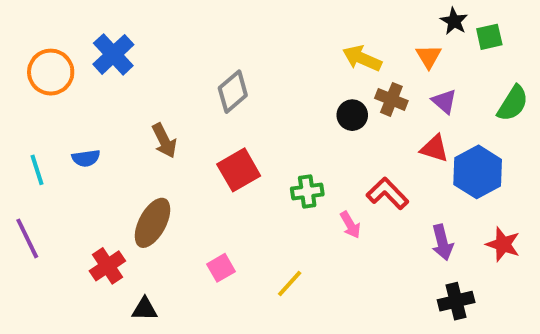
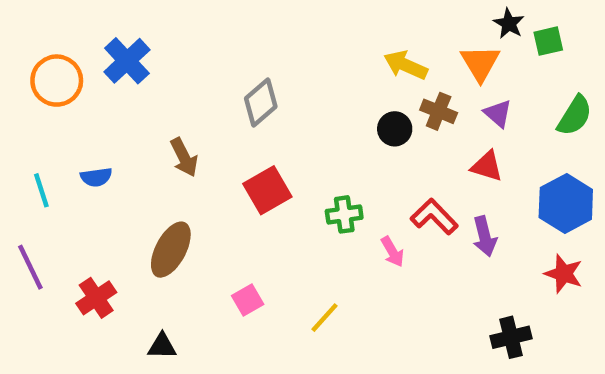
orange triangle: (429, 56) -> (480, 63), size x1.4
blue hexagon: (478, 172) -> (566, 203), moved
purple arrow: (442, 242) -> (485, 236), moved
red cross: (107, 266) -> (96, 298), moved

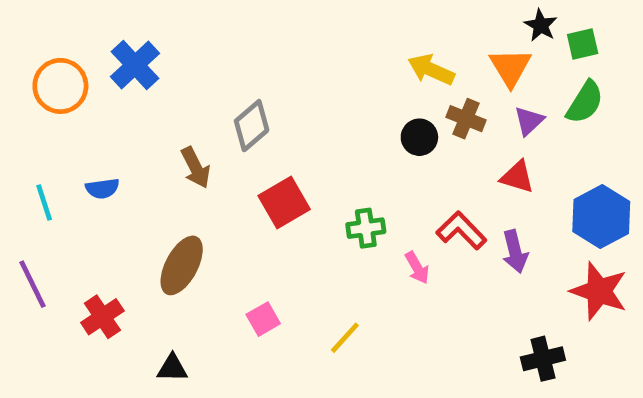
gray diamond: (261, 103) -> (252, 126), moved
purple triangle: (498, 113) -> (529, 121), turned 36
green semicircle: (575, 116) -> (585, 102), moved
red star: (564, 274) -> (599, 291), size x1.4

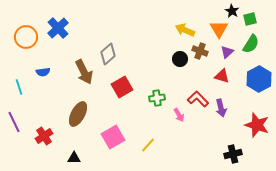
brown arrow: (196, 168) -> (84, 72), size x1.4
blue semicircle: (102, 189) -> (43, 72), moved
blue hexagon: (601, 216) -> (259, 79), moved
pink square: (263, 319) -> (113, 137), size x1.6

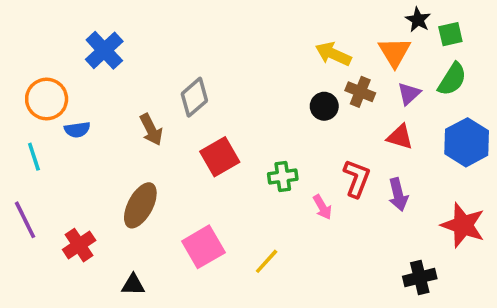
orange circle: (26, 37) -> (47, 99), moved
brown arrow: (84, 72) -> (151, 130), size x0.7
red L-shape: (198, 99) -> (357, 178), turned 65

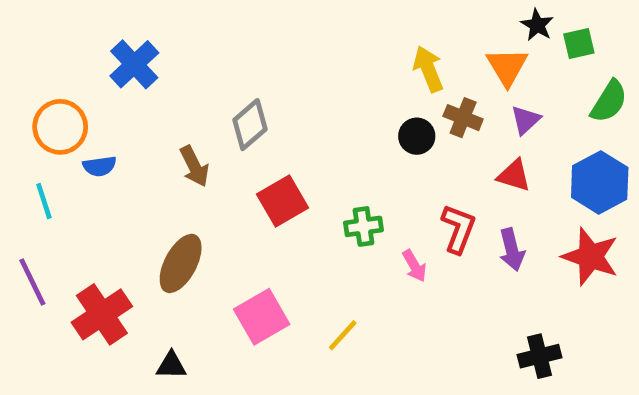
yellow arrow: (333, 54) -> (428, 69), turned 44
green semicircle: (452, 79) -> (609, 101), moved
red star: (463, 225) -> (590, 257), moved
red cross: (79, 245) -> (102, 314), size x1.4

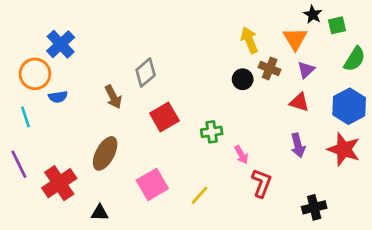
blue cross: (134, 64) -> (61, 44), moved
red L-shape: (458, 229) -> (262, 183), moved

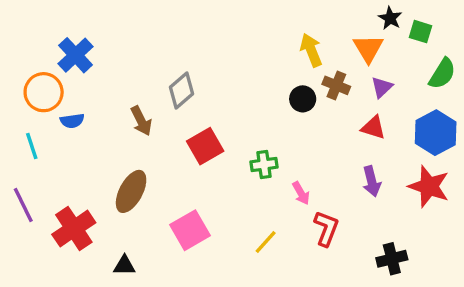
green square: (337, 25) -> (420, 32), turned 30
yellow line: (199, 195) -> (266, 242), moved

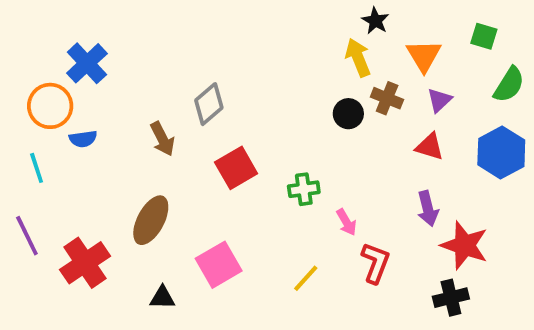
black star: (390, 18) -> (375, 21), moved
red star: (429, 186) -> (464, 245), moved
black triangle: (124, 265) -> (162, 298), moved

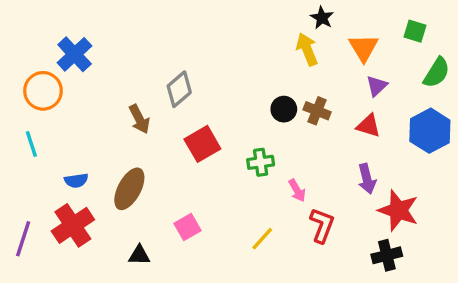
brown cross: (387, 98) -> (317, 111), moved
black circle: (348, 114) -> (284, 109), moved
blue semicircle: (83, 139) -> (76, 181), moved
purple line: (27, 236) -> (23, 239), moved, turned 44
pink square: (219, 265) -> (187, 227), size x0.7

